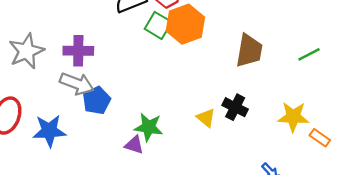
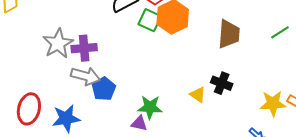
gray star: (26, 51) -> (58, 43), moved
yellow star: (293, 117) -> (273, 103), moved

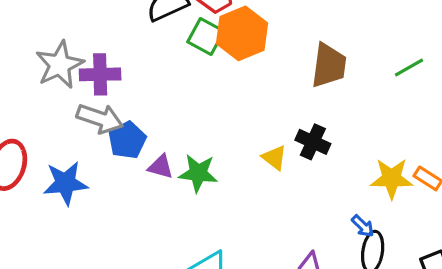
purple triangle: (139, 123) -> (161, 167), moved

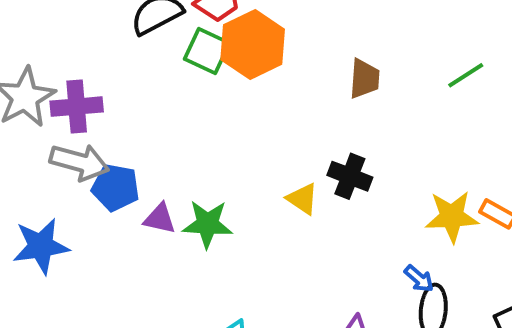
brown trapezoid: (329, 65) -> (364, 79), size x0.7
blue pentagon: (127, 140) -> (116, 187), turned -30

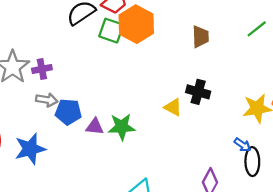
purple cross: (77, 107) -> (42, 69), size x0.7
gray arrow: (79, 162) -> (47, 100), size x0.7

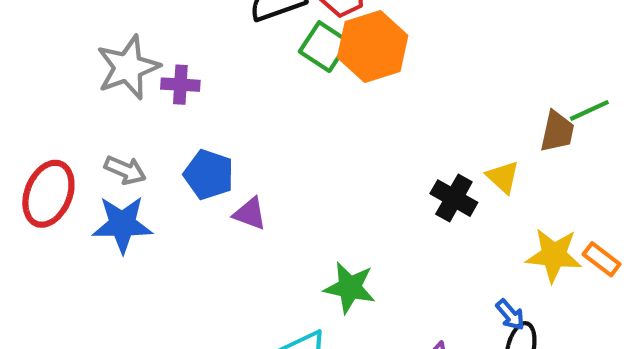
brown trapezoid: (200, 37) -> (557, 132), moved
gray arrow: (47, 100) -> (125, 170), moved
yellow triangle: (173, 107) -> (503, 177), moved
green star: (122, 127) -> (350, 288), moved

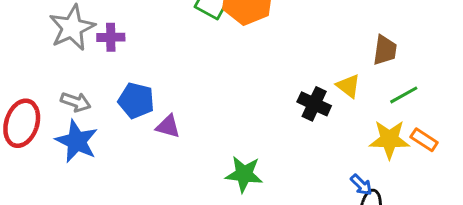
green line: (589, 110) -> (404, 95), moved
blue star: (122, 224) -> (77, 141), turned 30

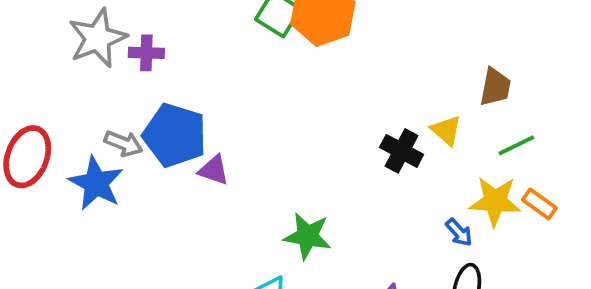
blue pentagon: (136, 101) -> (175, 135), size x1.4
gray arrow: (76, 102) -> (123, 143), moved
blue arrow: (361, 185) -> (459, 232), moved

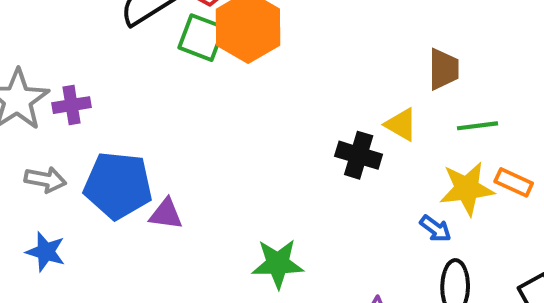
gray arrow: (123, 143) -> (45, 180), moved
green line: (516, 145) -> (478, 126), turned 30
blue star: (96, 183) -> (46, 252), size x0.7

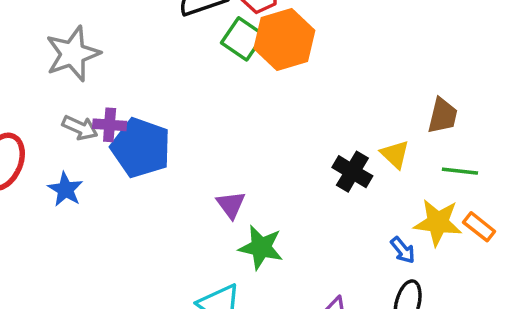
purple cross: (72, 105) -> (110, 125), moved
purple triangle: (166, 214) -> (231, 205), moved, turned 32

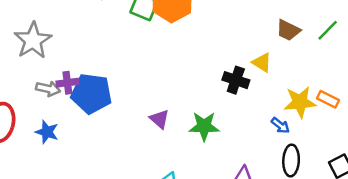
brown trapezoid: (443, 116) -> (288, 30), turned 115
green line: (460, 171) -> (328, 30), moved, turned -40
green star: (261, 247) -> (204, 126), moved

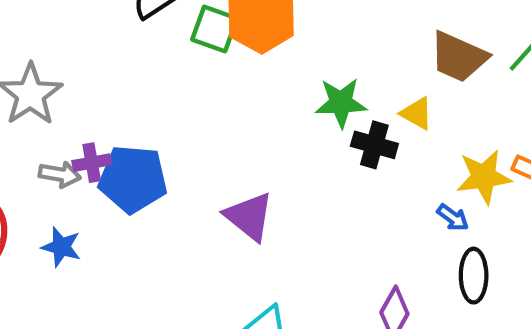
brown trapezoid: (288, 30) -> (459, 57), size x1.4
purple triangle: (159, 119) -> (249, 216), size x1.5
green star: (204, 126) -> (341, 103), moved

